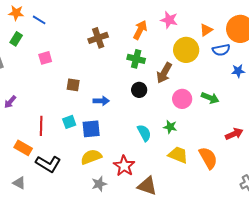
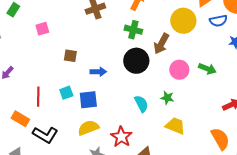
black circle: (139, 90) -> (136, 61), size x1.6
orange semicircle: (208, 158) -> (220, 139), moved

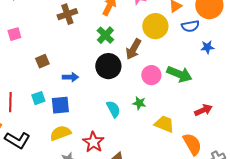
green cross: (133, 30) -> (105, 35), turned 30
brown square: (70, 56) -> (42, 61), turned -32
green arrow: (207, 69) -> (179, 74), size x1.4
yellow trapezoid: (175, 126) -> (164, 124), moved

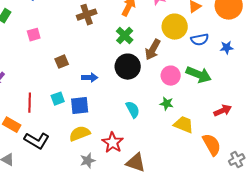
blue semicircle: (190, 26) -> (200, 40), moved
green star: (139, 103) -> (167, 104), moved

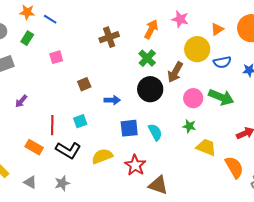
blue square: (80, 106) -> (129, 128), moved
black L-shape: (37, 141) -> (68, 150), moved
gray star: (88, 161) -> (62, 183), moved

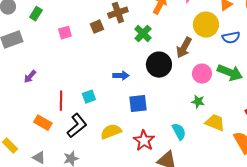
green cross: (147, 58) -> (143, 34), moved
brown square: (84, 84) -> (97, 27), moved
cyan semicircle: (155, 132) -> (179, 132), moved
black L-shape: (68, 150) -> (77, 126), turned -70

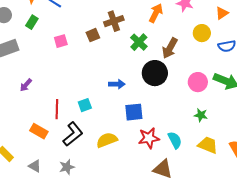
yellow circle: (206, 25) -> (202, 33), size x0.7
brown arrow: (184, 48) -> (170, 48), moved
green star: (198, 102) -> (201, 115), moved
yellow trapezoid: (215, 123) -> (208, 145), moved
red star: (144, 141) -> (149, 138), moved, turned 30

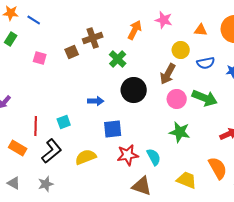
orange triangle: (222, 13) -> (201, 30), turned 40
pink square: (61, 41) -> (40, 58), turned 32
brown arrow: (170, 48) -> (168, 74), moved
green star: (201, 115) -> (180, 132), size x1.5
yellow trapezoid: (208, 145) -> (187, 180), moved

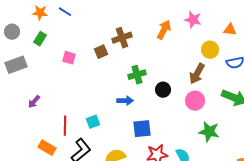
blue line: (34, 20) -> (65, 12), moved
green cross: (118, 59) -> (137, 75), moved, turned 30
black circle: (134, 90) -> (163, 90), size x0.6
pink circle: (177, 99) -> (195, 101), moved

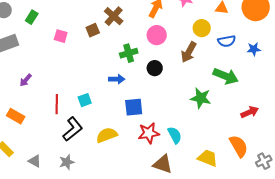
brown cross: (122, 38) -> (114, 16), turned -30
pink circle: (195, 101) -> (157, 35), moved
green star: (209, 132) -> (201, 98), moved
orange rectangle: (47, 148) -> (16, 116), moved

